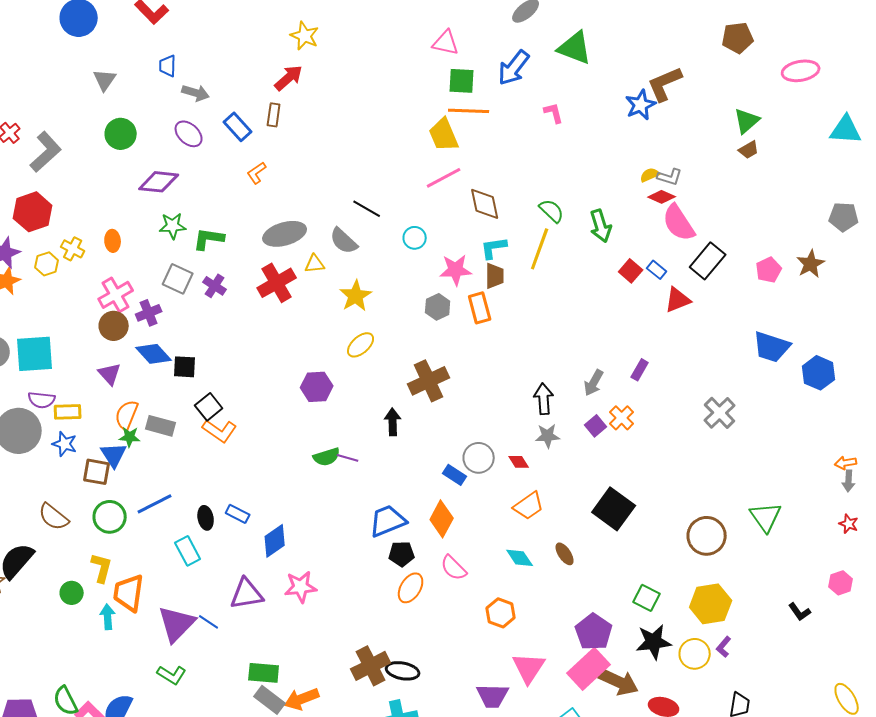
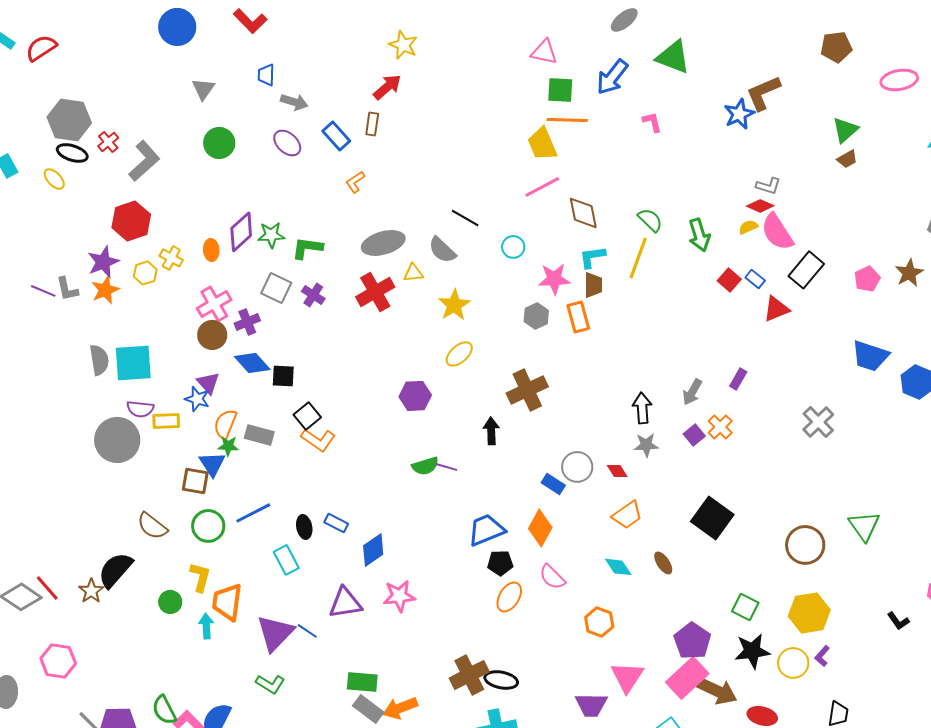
yellow semicircle: (650, 175) -> (748, 227), moved
purple diamond: (159, 182) -> (241, 232), moved, turned -48
blue star: (65, 444) -> (197, 399), moved

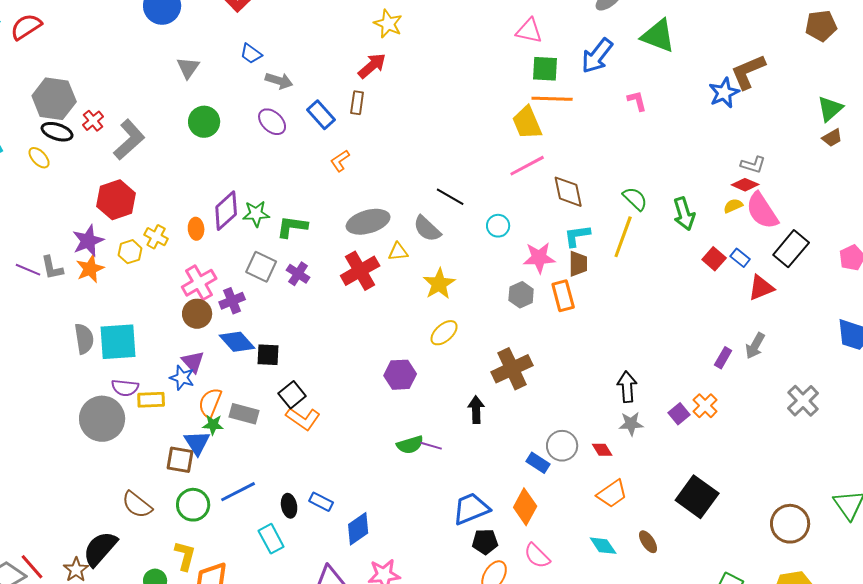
blue trapezoid: (266, 75) -> (251, 54), turned -55
gray arrow: (692, 392) -> (755, 346), moved

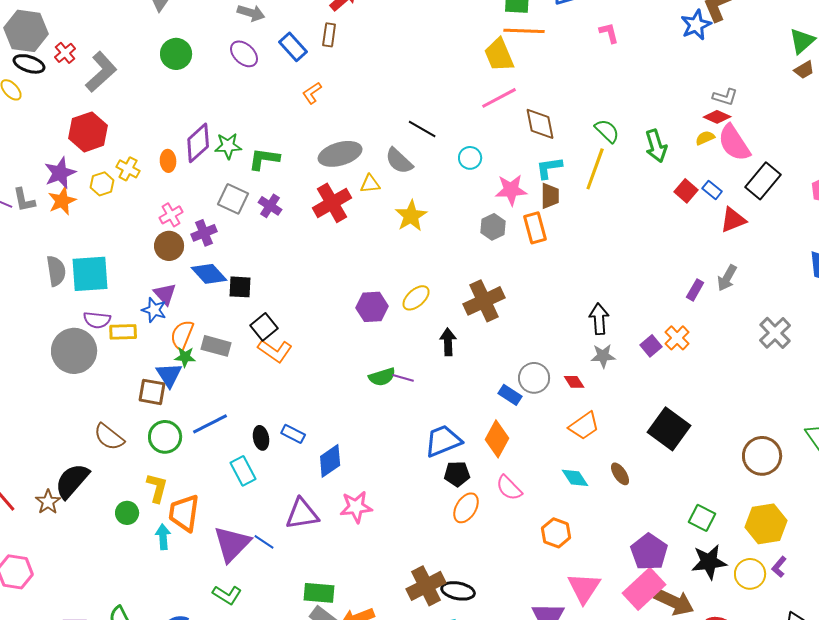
pink cross: (199, 283) -> (171, 215), size x0.7
yellow ellipse: (444, 333) -> (416, 298), moved

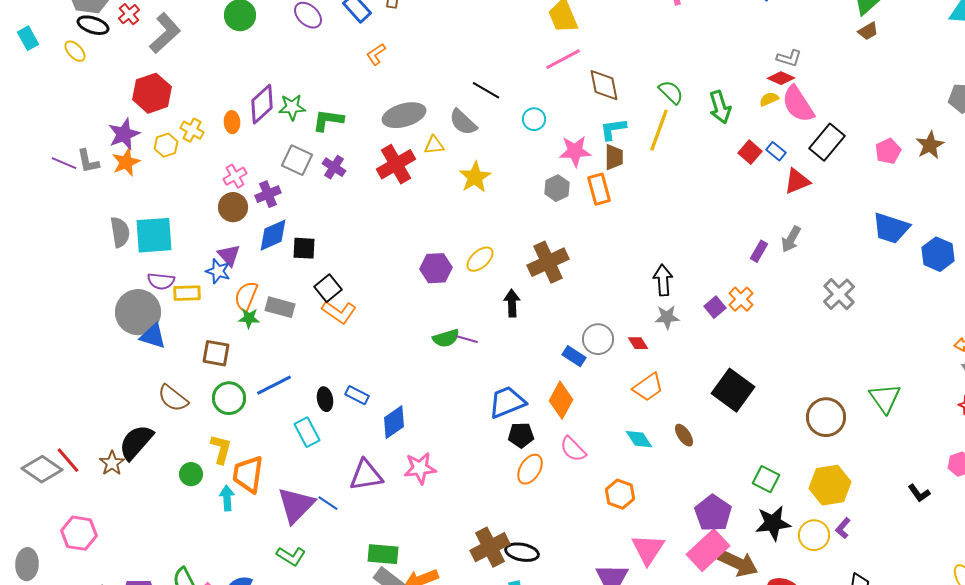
blue diamond: (209, 274) -> (273, 235), turned -72
blue triangle: (169, 375) -> (153, 336), moved, turned -40

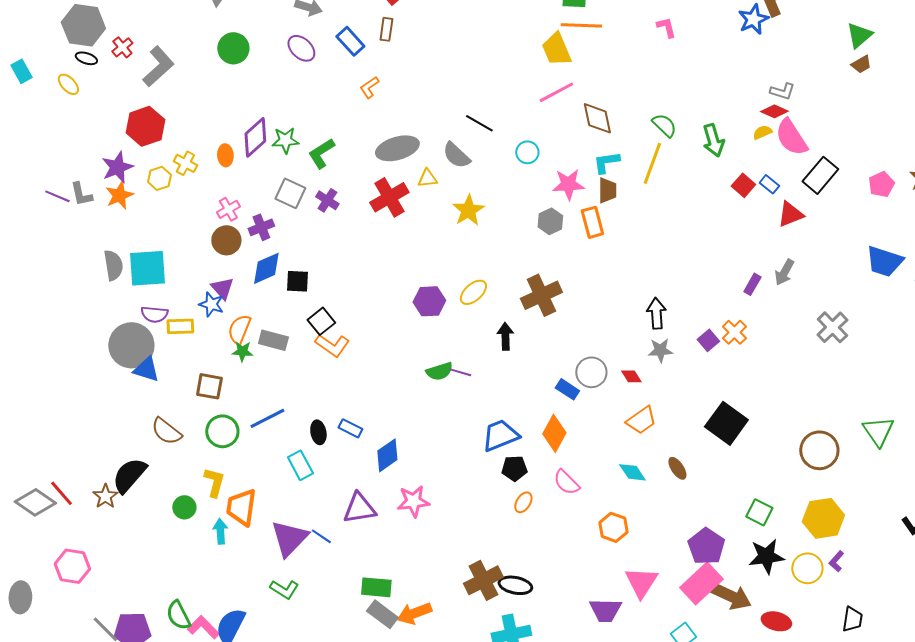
black ellipse: (93, 25) -> (86, 58), size x0.7
green L-shape: (328, 120) -> (321, 153), turned -40
orange ellipse: (530, 469) -> (523, 502), size x0.7

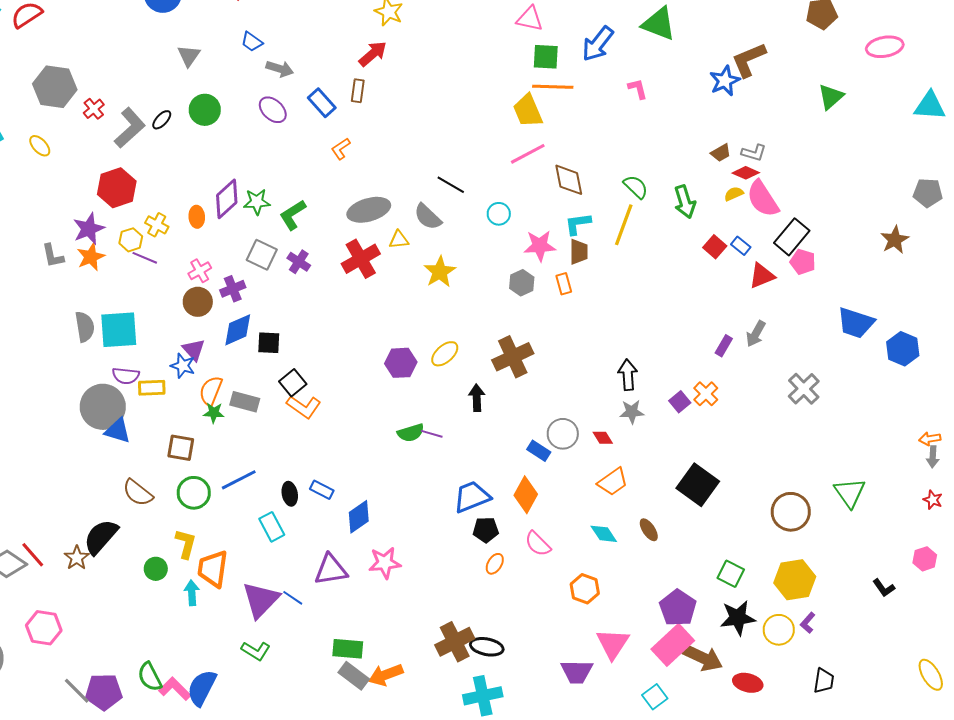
black ellipse: (86, 58) -> (162, 120), moved, turned -65
brown trapezoid: (861, 64) -> (721, 153), moved
pink pentagon: (881, 184) -> (803, 262), moved, turned -30
purple line: (57, 196) -> (145, 258), moved
orange rectangle: (592, 222) -> (564, 284), size x0.7

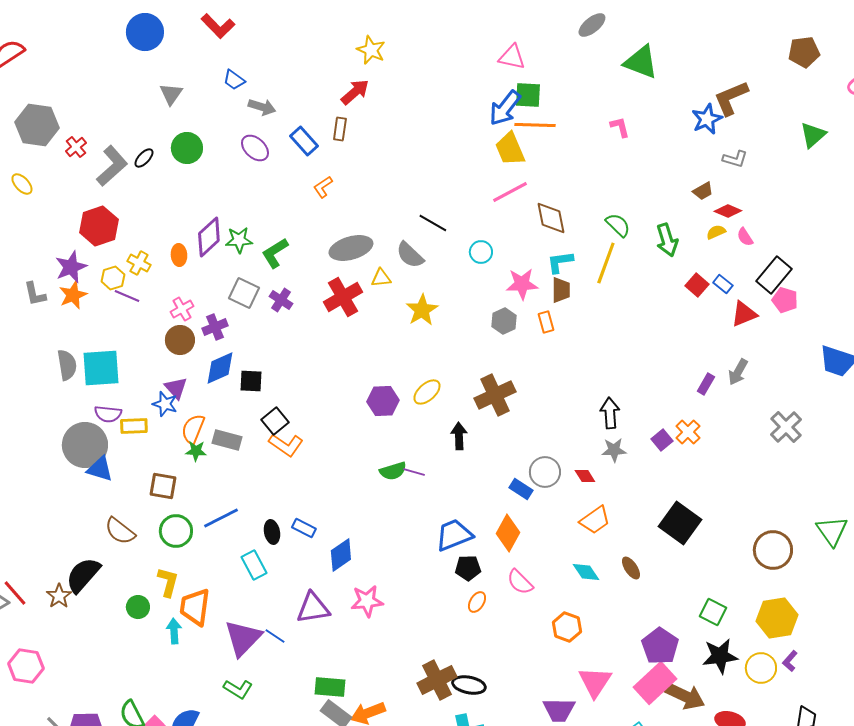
blue arrow: (598, 44) -> (505, 108), moved
gray L-shape: (754, 153) -> (735, 159), moved
pink semicircle: (763, 199) -> (745, 237), size x0.5

